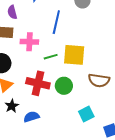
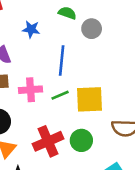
green line: (51, 57) -> (60, 95), moved
red cross: (38, 83) -> (48, 141), turned -30

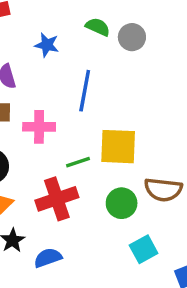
gray circle: (92, 29) -> (132, 37), moved
green line: (60, 95) -> (78, 162), moved
green circle: (81, 140) -> (122, 203), moved

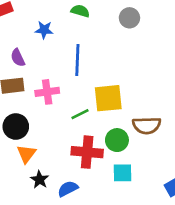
gray circle: (132, 37) -> (129, 18), moved
red cross: (57, 199) -> (87, 152), moved, turned 32
cyan square: (144, 249) -> (123, 173), moved, turned 36

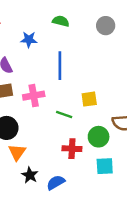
yellow square: (108, 98) -> (89, 99), size x0.6
green line: (80, 114) -> (64, 115), turned 49
red cross: (87, 152) -> (72, 149), size x0.7

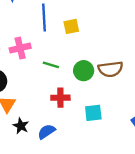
yellow square: (89, 99) -> (71, 26), moved
green circle: (99, 137) -> (84, 71), moved

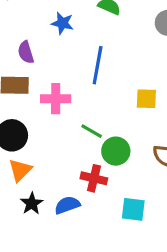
yellow square: (71, 26) -> (146, 99), moved
green circle: (84, 71) -> (116, 151), moved
blue semicircle: (46, 132) -> (67, 205), moved

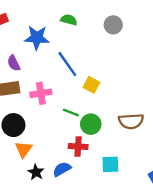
blue star: (62, 23) -> (37, 38), size x1.5
blue line: (98, 65) -> (67, 64), turned -36
yellow square: (146, 99) -> (91, 85), moved, turned 35

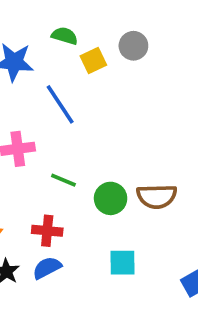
yellow square: (91, 85) -> (93, 60), moved, turned 35
green circle: (91, 124) -> (111, 198), moved
red cross: (78, 146) -> (47, 231), moved

